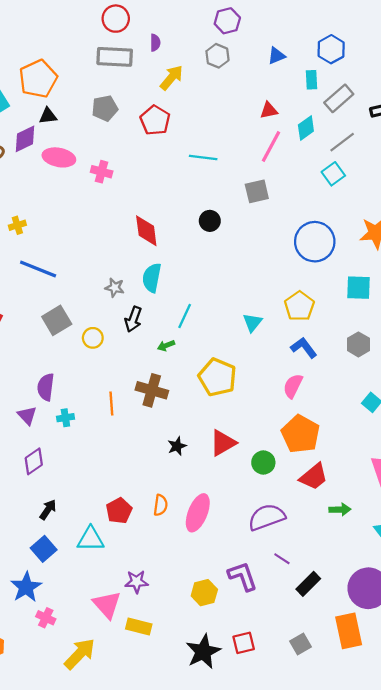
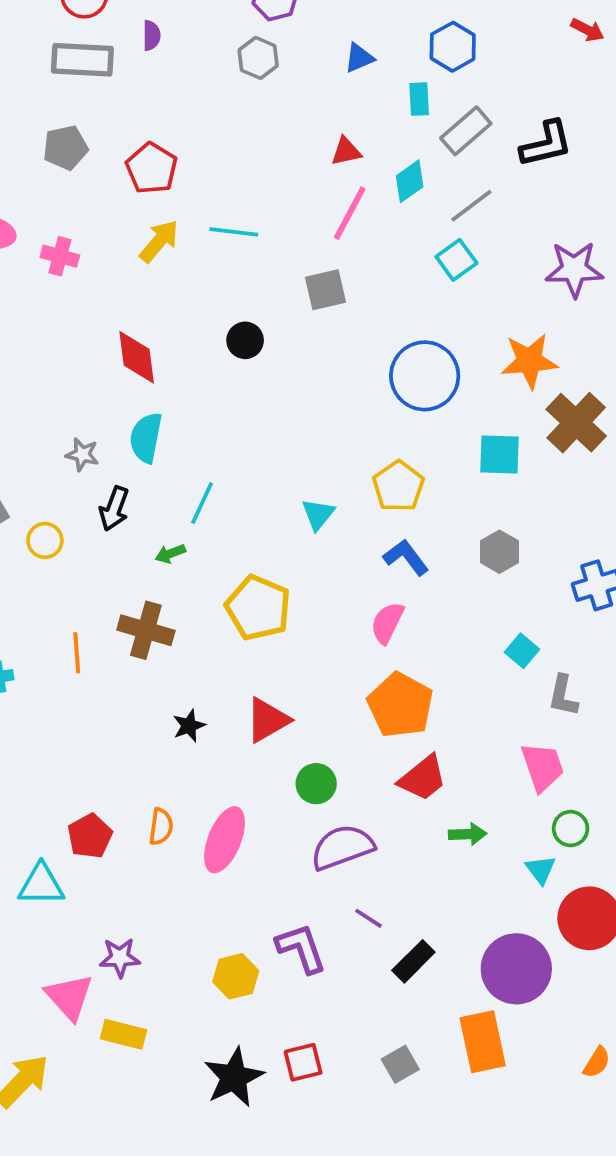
yellow arrow: (172, 78) -> (159, 241), moved
green circle: (263, 463) -> (316, 784), moved

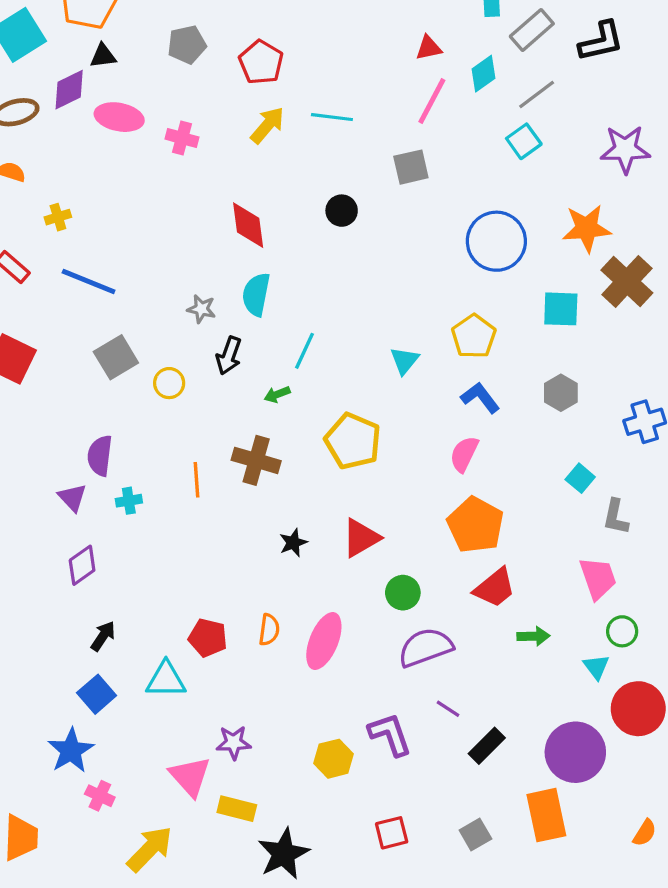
red pentagon: (90, 836) -> (208, 638), turned -30
black star: (234, 1077) -> (284, 854), moved

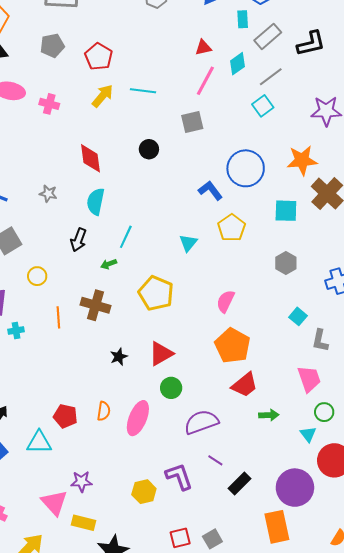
gray star: (201, 309) -> (48, 194), moved
yellow circle: (169, 383) -> (37, 276), moved
blue L-shape: (480, 398) -> (210, 191), moved
green circle: (403, 593) -> (171, 388), moved
gray square: (475, 834) -> (212, 539), moved

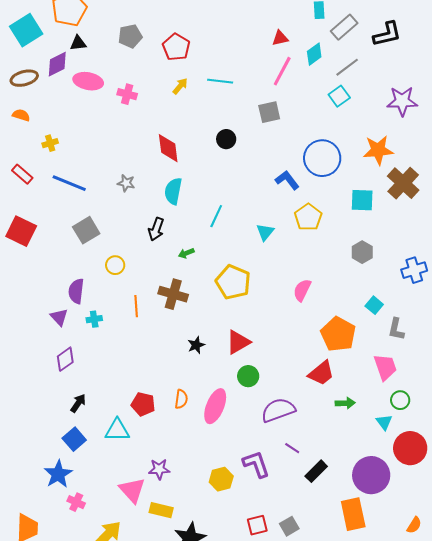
yellow arrow: (103, 96) -> (180, 86), size x0.7
cyan line: (126, 237) -> (216, 216), moved
orange pentagon: (233, 346) -> (338, 334), moved

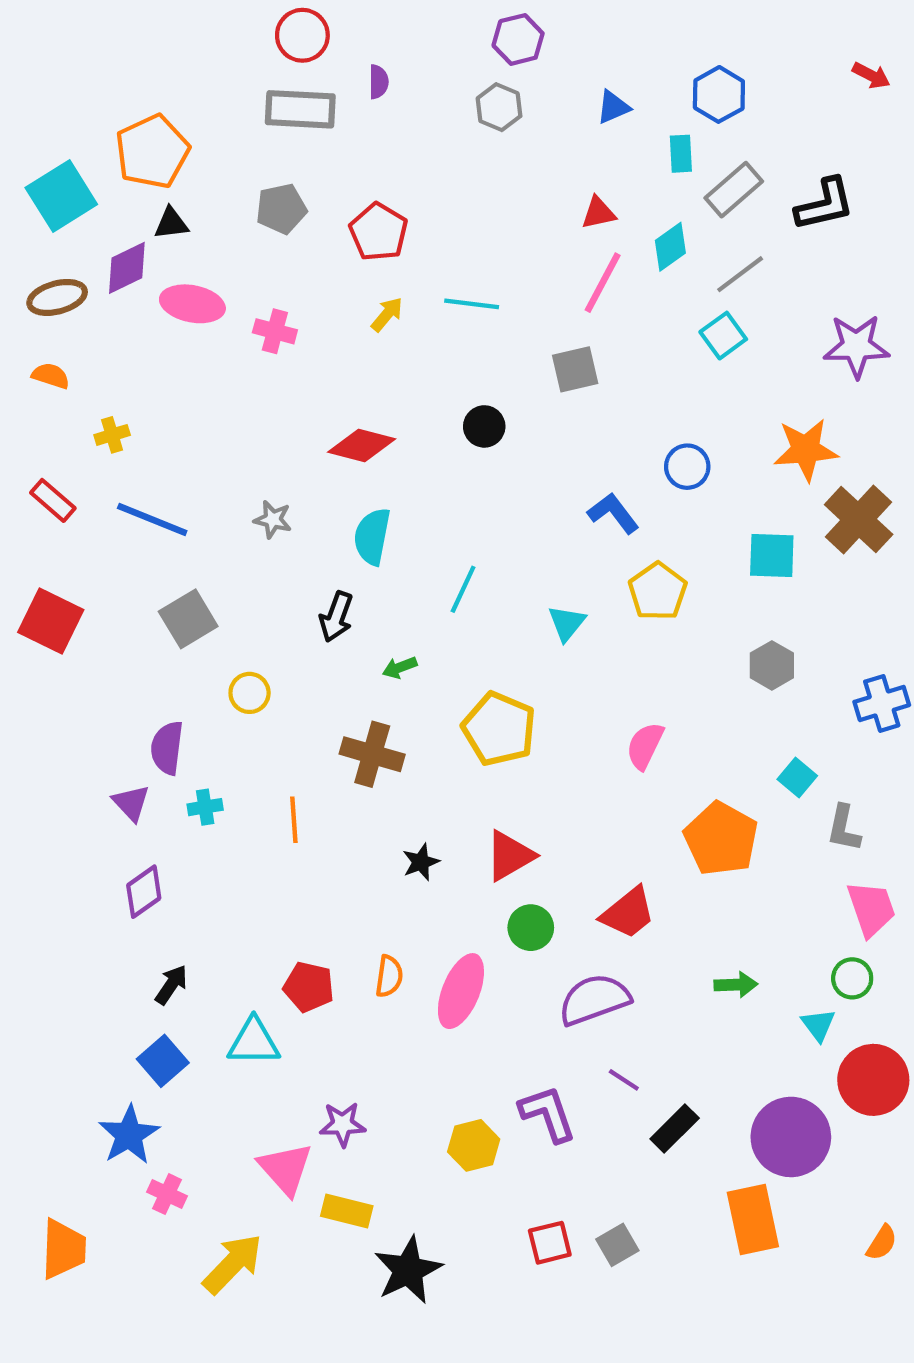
red diamond: (168, 148) -> (362, 445), turned -68
blue circle: (322, 158) -> (687, 467), size x0.6
orange line: (136, 306) -> (294, 820), moved
pink trapezoid: (385, 367) -> (871, 909), moved
red trapezoid: (321, 373) -> (628, 913), moved

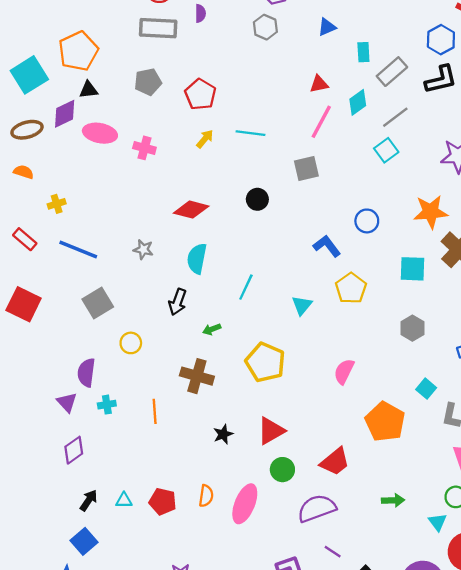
blue hexagon: (719, 94) -> (441, 40), moved
cyan triangle: (254, 1042) -> (124, 500), moved, size x0.6

